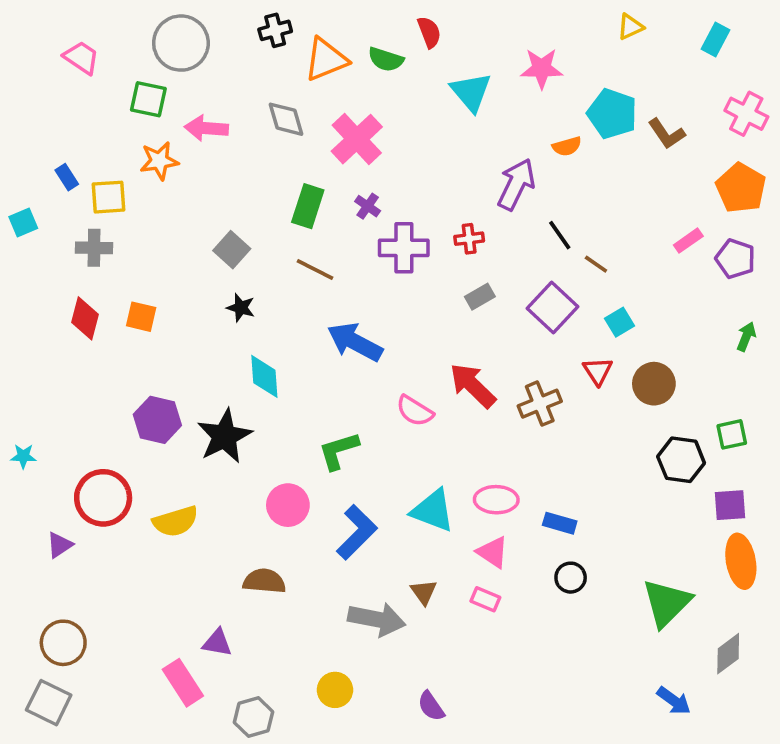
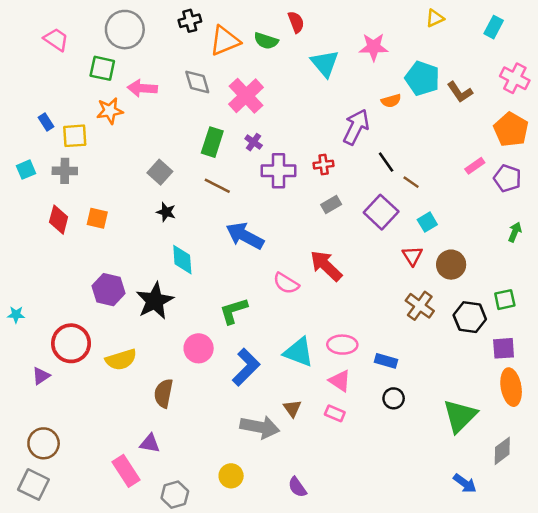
cyan square: (23, 222) -> (26, 170), moved
brown cross: (540, 404) -> (420, 306), moved, turned -32
brown semicircle: (264, 581) -> (164, 393), moved, turned -84

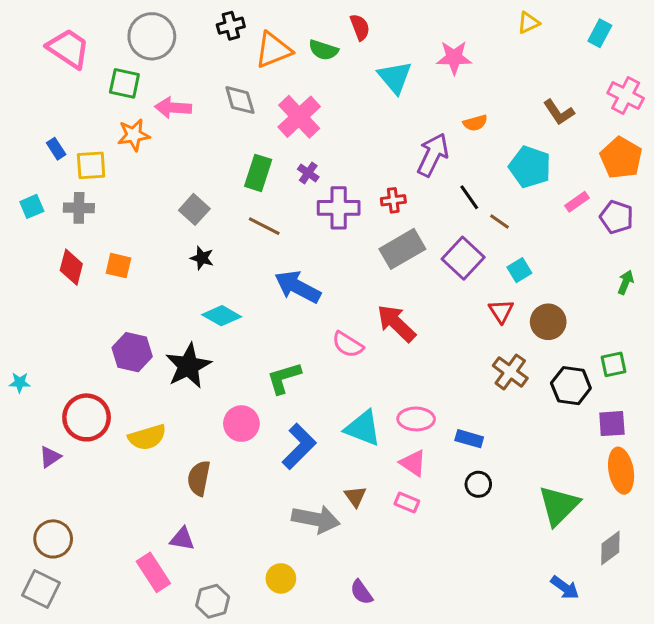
pink trapezoid: (56, 40) -> (68, 48), size x1.4
cyan pentagon: (422, 78) -> (530, 167), moved
gray rectangle: (331, 205) -> (402, 249), size x1.8
cyan diamond: (182, 260) -> (222, 316), turned -56

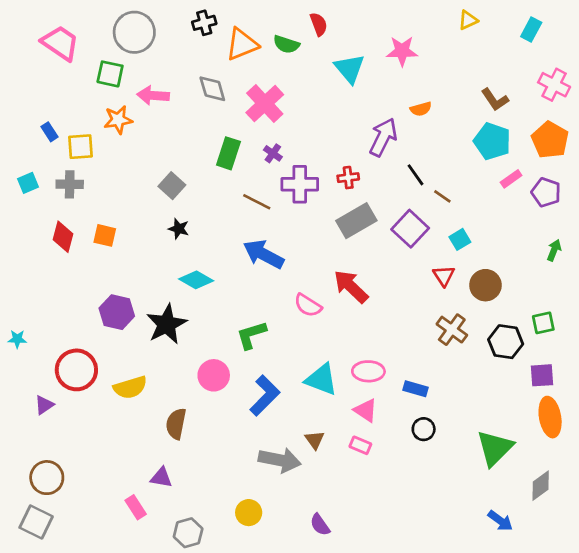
cyan pentagon: (530, 167) -> (492, 141), moved
brown line: (264, 226) -> (257, 202), moved
pink rectangle: (153, 572) -> (136, 507), size x0.7

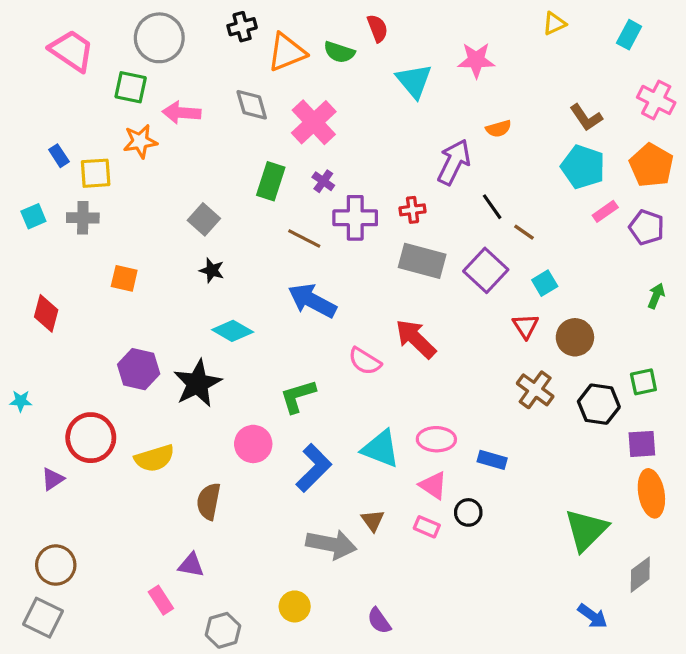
gray rectangle: (356, 221) -> (422, 261), turned 45
red diamond: (63, 237) -> (46, 313), moved
black circle: (424, 429) -> (468, 512), moved

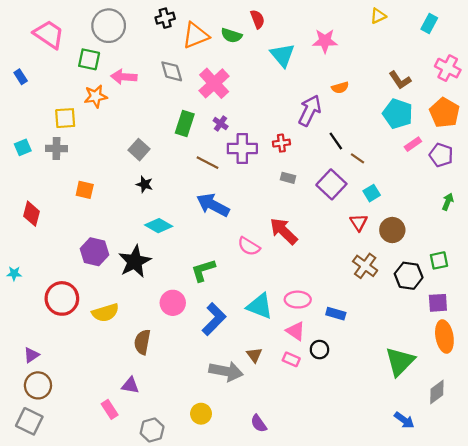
blue rectangle: (59, 156) -> (21, 77), moved
gray rectangle: (422, 261) -> (288, 178), size x0.5
purple triangle: (53, 479) -> (31, 355), moved

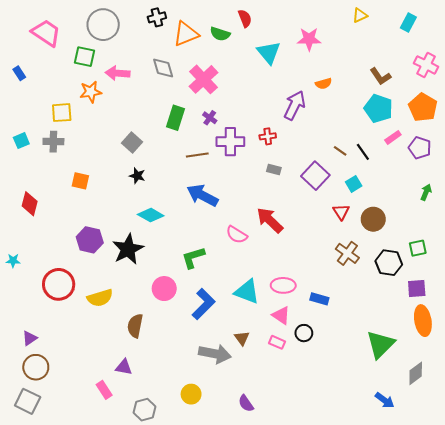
black line: (336, 141) -> (363, 152), moved
brown line: (208, 163) -> (197, 155), turned -35

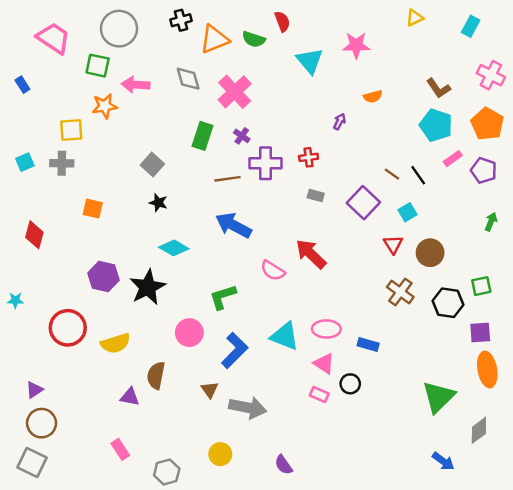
purple arrow: (295, 105) -> (340, 122), size x0.5
brown triangle: (242, 338) -> (210, 390), moved
purple triangle: (124, 367) -> (130, 397), moved

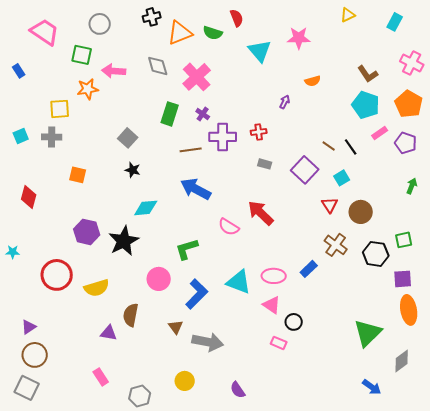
gray circle: (119, 29) -> (100, 24), size x0.7
cyan diamond: (174, 248) -> (146, 208), turned -35
blue rectangle: (368, 344) -> (309, 269), moved, turned -60
pink rectangle: (319, 395) -> (279, 343), moved

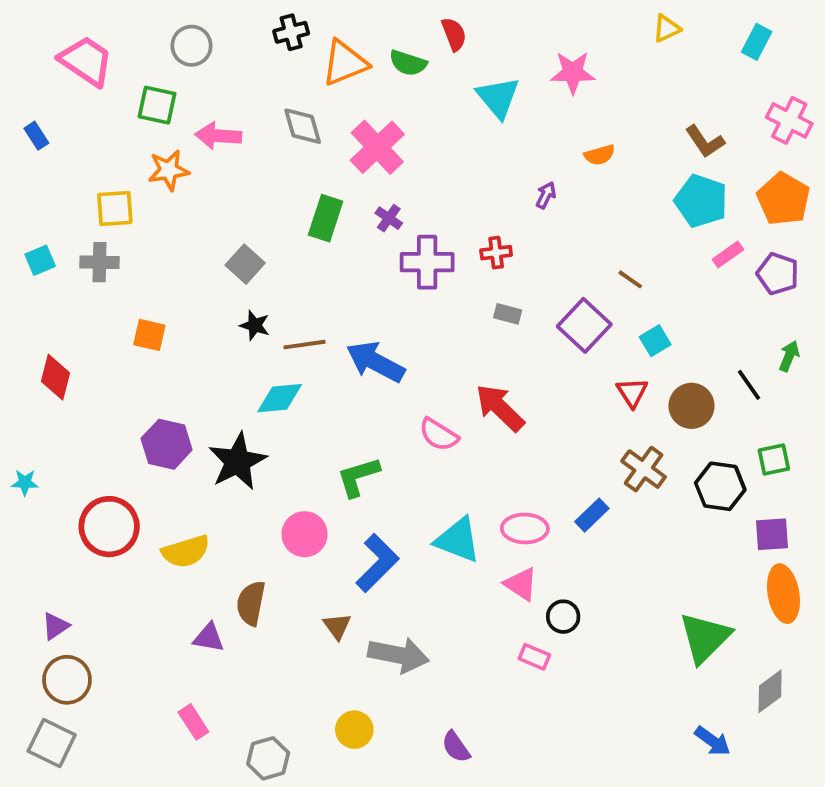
black line: (351, 147) -> (749, 385), moved
brown line: (191, 150) -> (305, 345), moved

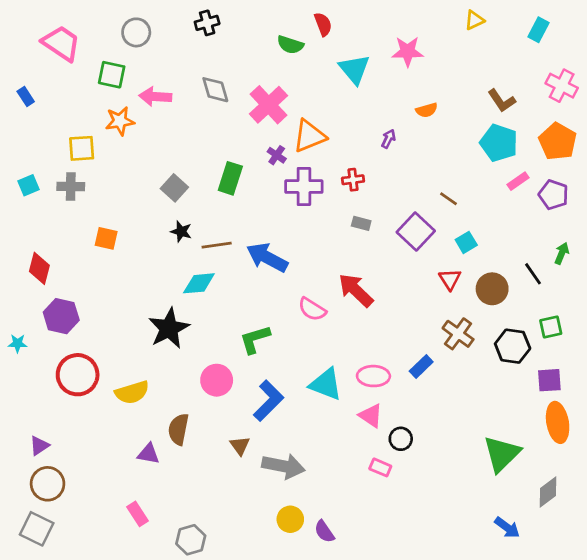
orange triangle: (345, 63) -> (309, 136), moved
green rectangle: (326, 218) -> (230, 178), moved
purple hexagon: (167, 444) -> (61, 316), moved
yellow circle: (354, 730) -> (290, 519), moved

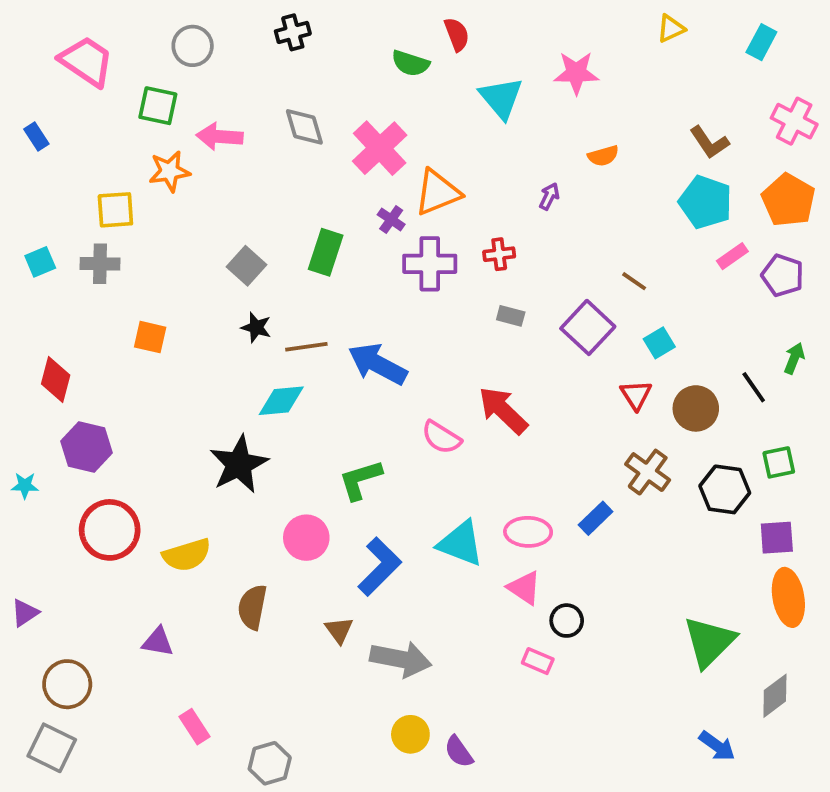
purple triangle: (39, 446) -> (25, 613), moved
purple triangle: (148, 454) -> (158, 642), moved

